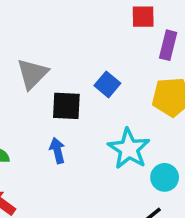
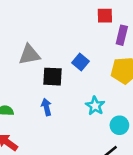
gray triangle: (32, 74) -> (29, 55), turned 35
cyan star: (129, 149) -> (95, 106), size x0.7

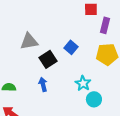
black square: (52, 77) -> (48, 59), turned -36
cyan circle: (119, 125) -> (94, 99), moved

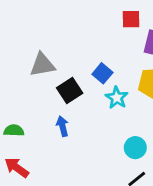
cyan star: (83, 83) -> (117, 98), moved

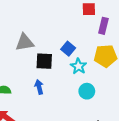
black square: (70, 90) -> (44, 61), turned 36
cyan circle: (135, 148) -> (87, 91), moved

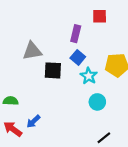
purple rectangle: (103, 26) -> (76, 34), moved
blue arrow: (39, 87) -> (33, 121), moved, turned -120

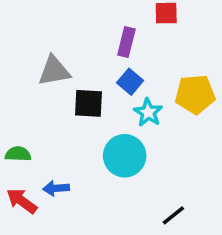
cyan circle: (97, 102) -> (125, 156), moved, size x1.5
blue arrow: (33, 121) -> (56, 188), turned 40

